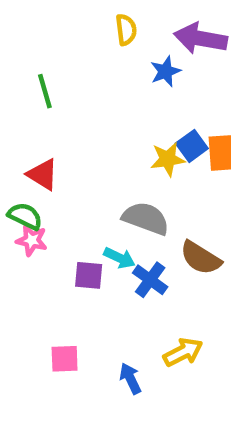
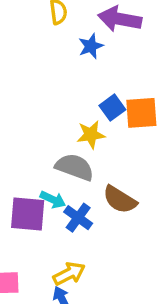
yellow star: (168, 159) -> (91, 135), moved
purple square: (89, 275) -> (28, 214), size x1.5
yellow arrow: (183, 352) -> (69, 274), moved

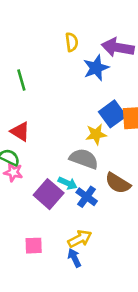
blue star: (91, 46) -> (96, 68), size x1.4
blue square: (112, 108) -> (112, 114), size x1.4
purple square: (28, 214) -> (49, 194), turned 36

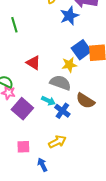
red triangle: (20, 132) -> (33, 63), moved
purple square: (49, 194) -> (22, 109), moved
blue arrow: (74, 258) -> (42, 165), moved

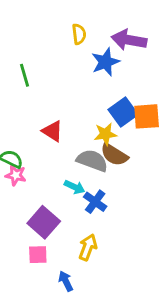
brown semicircle: (85, 101) -> (114, 155), moved
purple square: (22, 109) -> (44, 222), moved
yellow arrow: (57, 142) -> (88, 247), turned -42

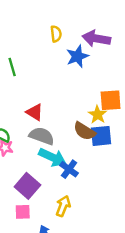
blue square: (123, 112) -> (101, 136), moved, turned 30
yellow star: (105, 134) -> (98, 115), moved, turned -30
gray semicircle: (92, 161) -> (42, 136), moved
cyan arrow: (75, 187) -> (52, 157), size x1.6

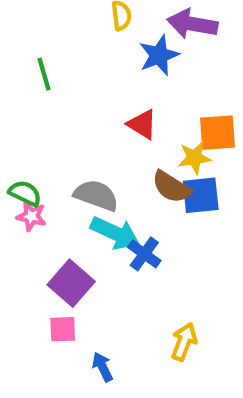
red triangle: (35, 112) -> (142, 124), moved
yellow star: (98, 115) -> (194, 158), turned 30
yellow arrow: (63, 206) -> (184, 342), moved

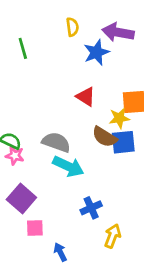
green line: (44, 74) -> (23, 48), moved
blue cross: (144, 254) -> (91, 208), moved, turned 30
purple square: (71, 283) -> (21, 198), moved

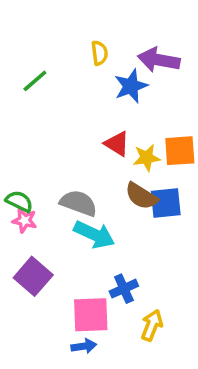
green line: (23, 48) -> (35, 81), turned 65
yellow star: (119, 118) -> (147, 158), moved
pink square: (35, 228) -> (91, 315), moved, size x1.6
blue arrow: (60, 252) -> (84, 346), turned 108

